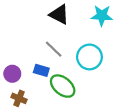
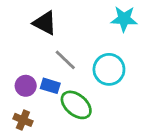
black triangle: (59, 14) -> (45, 23), moved
purple circle: (12, 74) -> (26, 86), moved

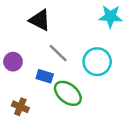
purple circle: (26, 86) -> (13, 62), moved

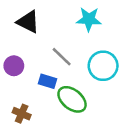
cyan star: (111, 17) -> (89, 19), moved
black triangle: (40, 20) -> (28, 22), moved

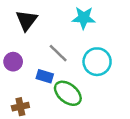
black triangle: (28, 22) -> (26, 20), turned 40
brown cross: (22, 114) -> (20, 107), turned -35

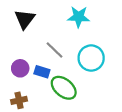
purple circle: (13, 62) -> (20, 68), moved

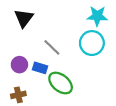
cyan star: (79, 17) -> (97, 16), moved
cyan circle: (91, 58) -> (92, 43), moved

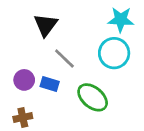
black triangle: (24, 18) -> (46, 25), moved
green ellipse: (61, 83) -> (93, 97), moved

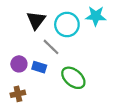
cyan circle: (114, 53) -> (67, 25), moved

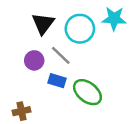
purple circle: (19, 64) -> (34, 60), moved
blue rectangle: (39, 67) -> (57, 81), moved

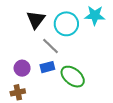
purple circle: (34, 60) -> (22, 68), moved
blue rectangle: (57, 81) -> (47, 67), turned -32

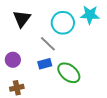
black triangle: (36, 20) -> (22, 19), moved
purple circle: (22, 68) -> (13, 60), moved

